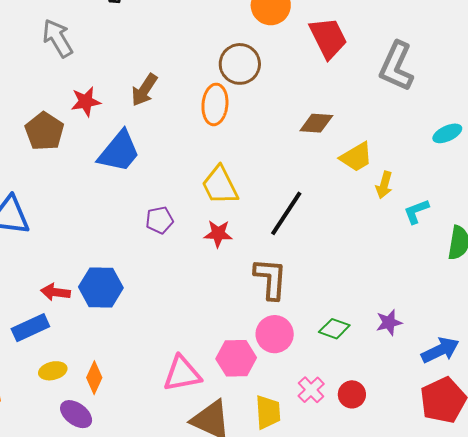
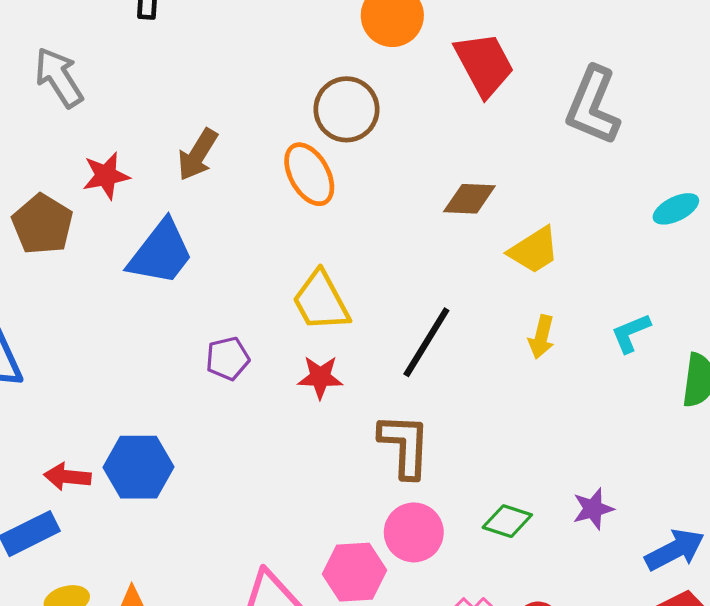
orange ellipse: (215, 104) -> (309, 174), turned -33
yellow arrow: (384, 185) -> (541, 337), moved

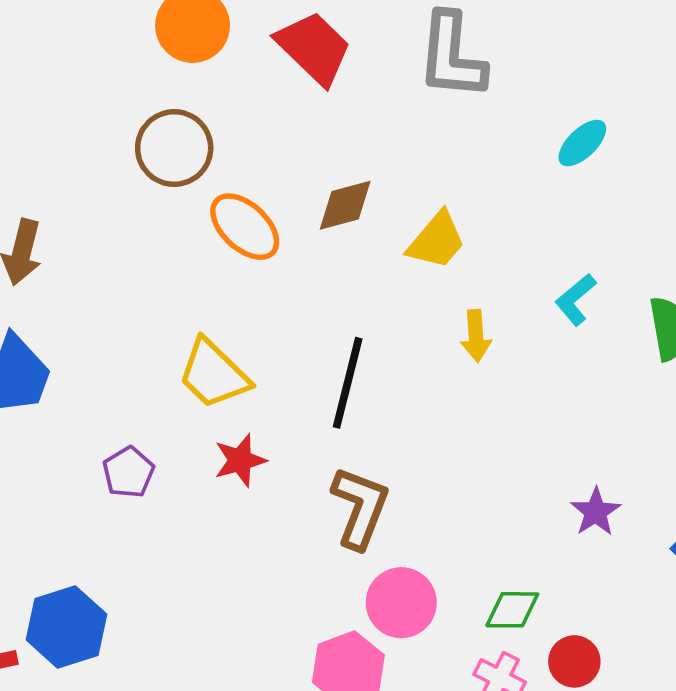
orange ellipse: (309, 174) -> (245, 227), moved
brown L-shape: (405, 446) -> (360, 508), turned 36
green diamond: (507, 521) -> (512, 610), moved

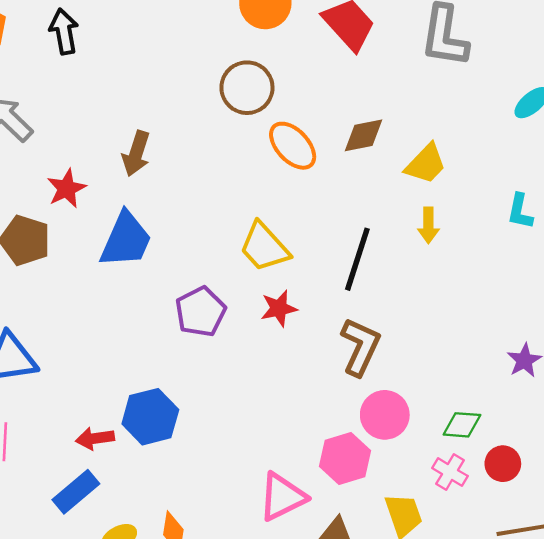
cyan L-shape: (576, 300) -> (520, 211), turned -42
yellow arrow: (476, 336) -> (428, 225), moved
purple pentagon: (128, 472) -> (201, 312), size x1.4

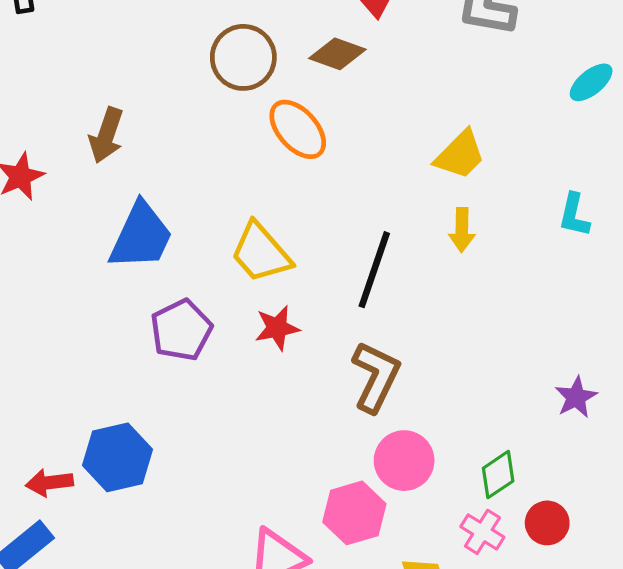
brown diamond: (364, 135) -> (337, 54), moved, turned 30
blue trapezoid: (126, 240) -> (141, 236), moved
green diamond: (462, 425) -> (498, 475), turned -39

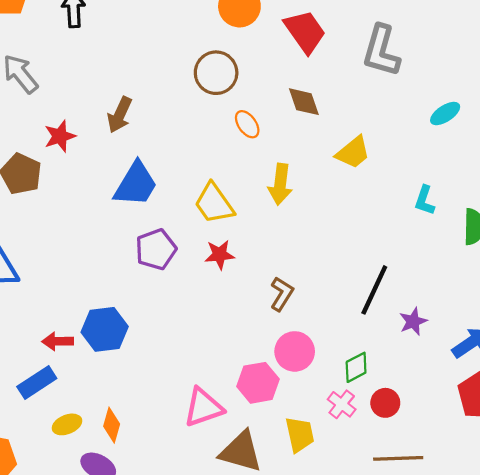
brown diamond: (337, 54) -> (304, 102), moved, turned 45
orange ellipse: (298, 129) -> (247, 124), size x0.7
yellow arrow: (462, 230) -> (280, 184), moved, size x1.4
black line: (374, 270) -> (374, 290), moved
brown L-shape: (376, 377) -> (282, 294), size x0.7

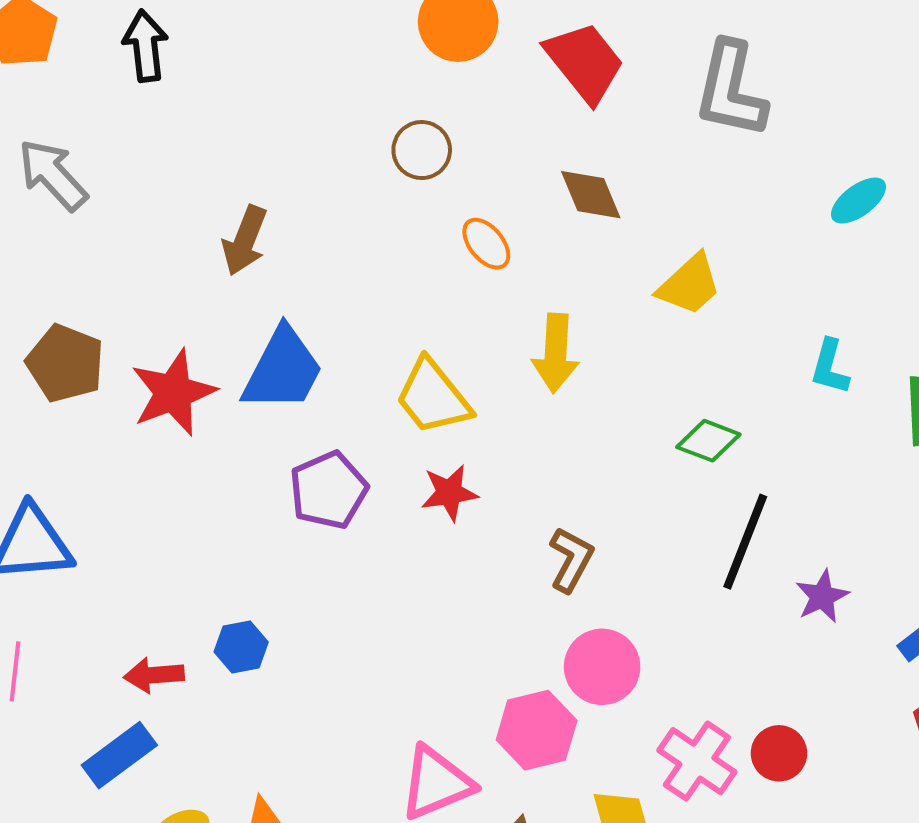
brown circle: (216, 73) -> (422, 150), size x0.7
red star: (60, 136) -> (173, 393), moved, size x1.4
blue hexagon: (105, 329) -> (241, 647), size x0.6
green diamond: (356, 367) -> (708, 441), moved, turned 52
pink cross: (342, 404) -> (697, 761), size x1.4

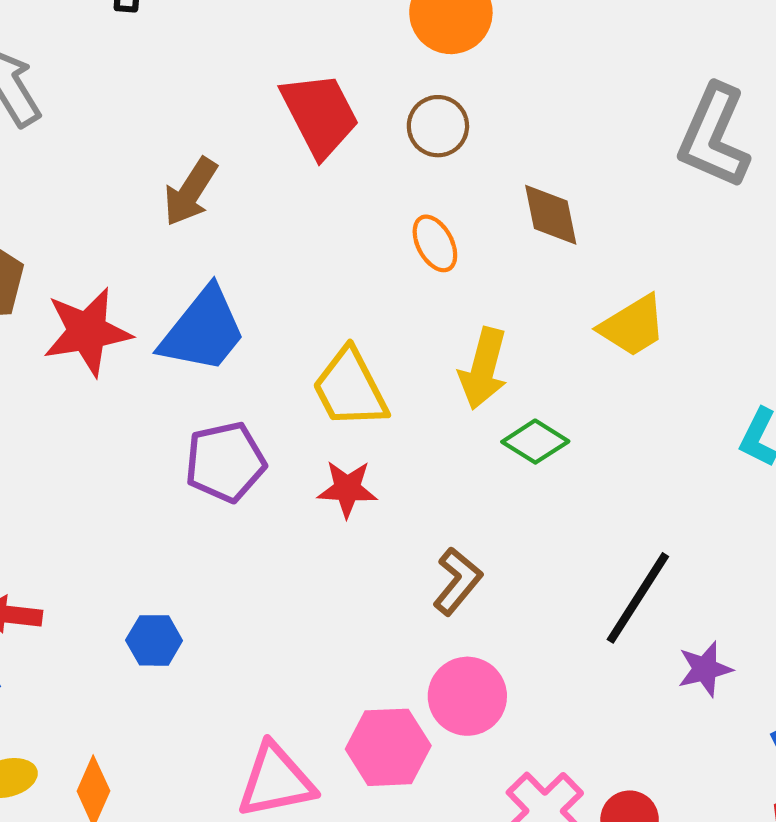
red trapezoid: (585, 62) -> (320, 115), moved
brown circle: (422, 150) -> (438, 126), moved
green diamond: (708, 441) -> (535, 442), moved
blue hexagon: (241, 647) -> (154, 640), moved

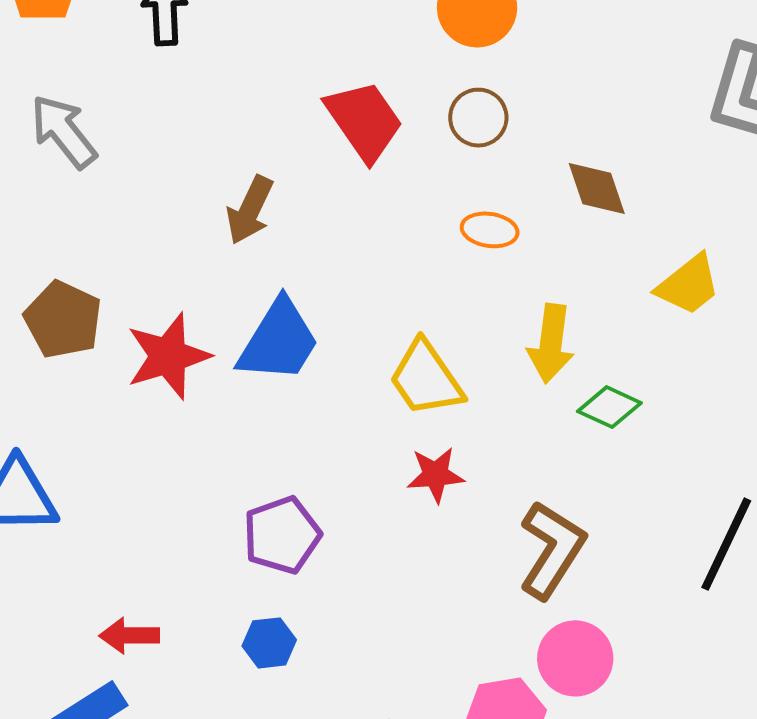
orange ellipse: (435, 243) -> (490, 230), turned -46
purple pentagon: (225, 462) -> (282, 535), moved
brown L-shape: (457, 581) -> (552, 550), size x1.5

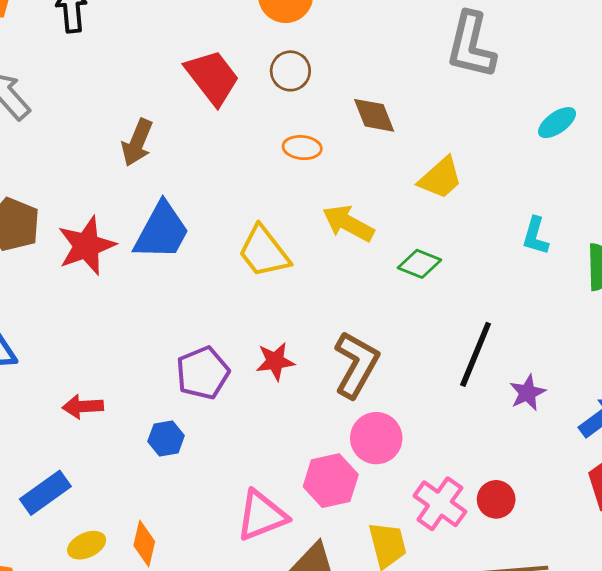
yellow arrow: (551, 344) -> (348, 223), turned 114
green diamond: (609, 407) -> (419, 264), moved
red star: (436, 475) -> (275, 361), moved
purple pentagon: (282, 535) -> (203, 373), moved
red arrow: (129, 636) -> (83, 406), moved

